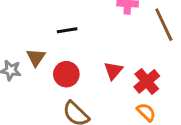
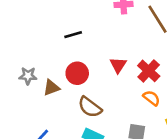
brown triangle: (36, 58) -> (51, 88), moved, turned 42

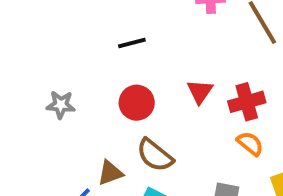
red cross: (149, 71) -> (247, 102), turned 30
brown triangle: (51, 88) -> (110, 173), moved

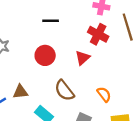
red cross: (247, 102) -> (98, 34), moved, turned 30
brown semicircle: (155, 155) -> (64, 90), moved

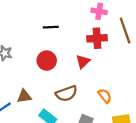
red cross: (98, 34) -> (97, 38), turned -30
brown semicircle: (64, 90) -> (66, 94), turned -70

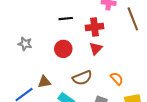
red cross: (97, 38) -> (95, 27), moved

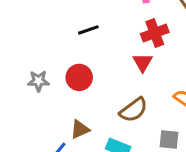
red cross: (95, 27) -> (155, 33), moved
red circle: (63, 49) -> (79, 77), moved

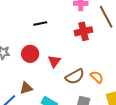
red triangle: (143, 63) -> (54, 61), moved
brown semicircle: (133, 110) -> (75, 77), moved

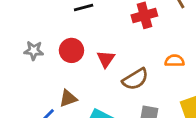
orange semicircle: (97, 77) -> (175, 61), moved, turned -40

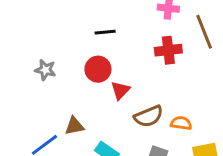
red circle: (71, 50) -> (98, 69), moved
orange semicircle: (175, 61) -> (181, 123), moved

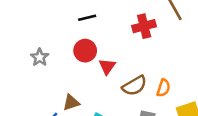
gray star: (45, 70) -> (40, 57), turned 30
orange semicircle: (181, 123) -> (163, 88), turned 108

